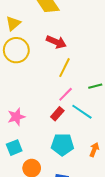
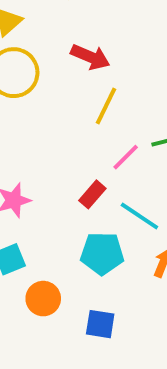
pink line: (66, 94) -> (126, 157), moved
cyan line: (82, 112) -> (139, 216), moved

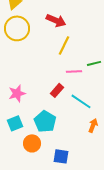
pink line: (126, 157) -> (74, 71), turned 42
cyan pentagon: (102, 253) -> (45, 121), moved, turned 30

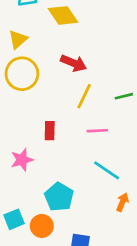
green line: (94, 63) -> (124, 96), moved
red rectangle: (57, 90) -> (50, 131), moved, turned -40
cyan square: (15, 123) -> (14, 219), moved

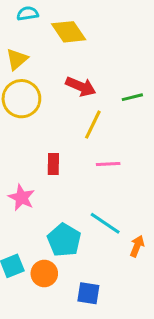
green line: (124, 96) -> (132, 97), moved
pink star: (22, 160) -> (21, 197), turned -30
cyan line: (107, 170) -> (105, 223), moved

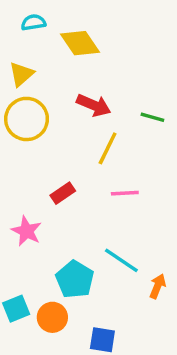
green line: (132, 97) -> (152, 117), turned 30
red rectangle: (53, 164) -> (63, 193), turned 55

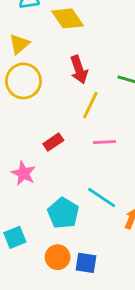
red arrow: (94, 105) -> (79, 70), turned 48
orange circle: (52, 317) -> (58, 257), moved

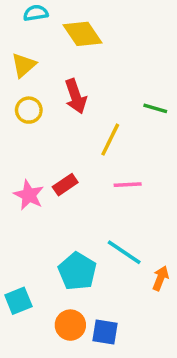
red arrow: (79, 70) -> (76, 96), moved
yellow circle: (23, 81) -> (29, 110), size x0.6
pink star: (23, 173) -> (29, 195), moved

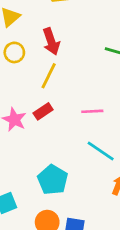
yellow line: (110, 140) -> (49, 76), moved
cyan line: (124, 252) -> (101, 151), moved

